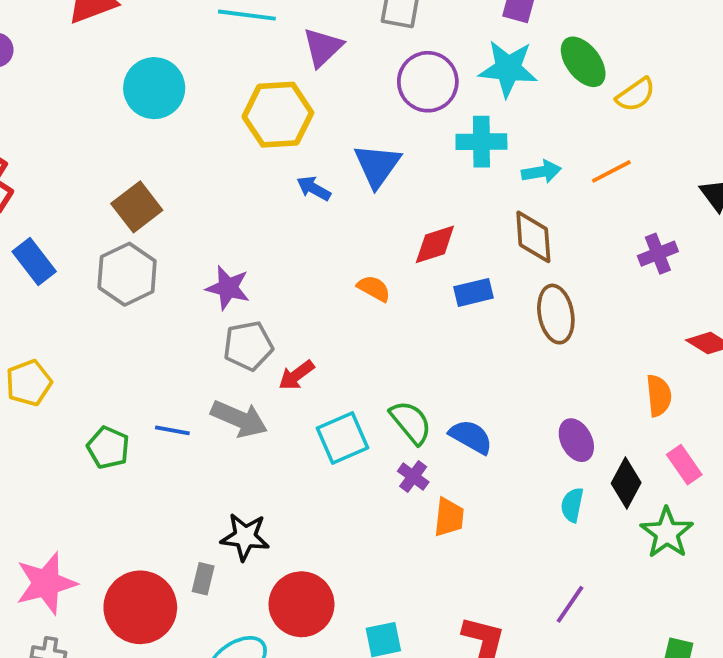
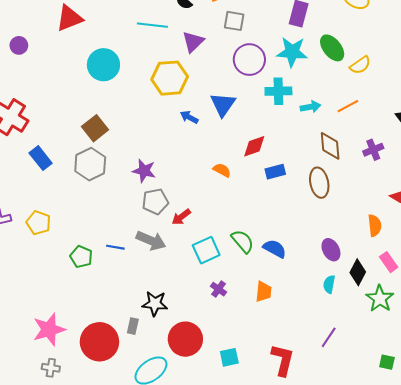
brown diamond: (533, 237) -> (330, 146), moved
yellow pentagon: (29, 383) -> (38, 223), turned -30
purple cross: (413, 477) -> (219, 289), moved

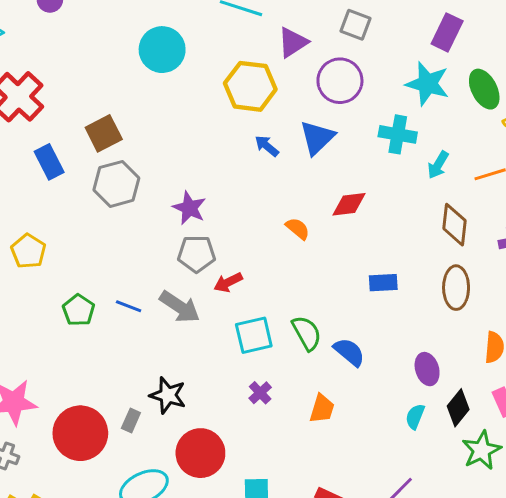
purple circle: (249, 60) -> (340, 81), moved
cyan arrow: (311, 107) -> (438, 165), turned 120
brown square: (95, 128) -> (104, 133), moved
blue rectangle: (275, 172) -> (383, 283), moved
brown ellipse: (319, 183) -> (456, 288), moved

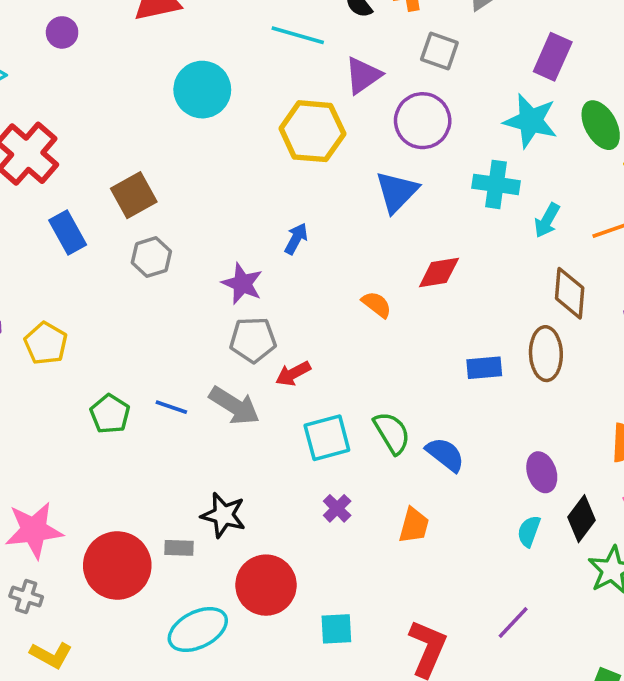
blue arrow: (267, 146) -> (296, 239), moved, turned 80
gray hexagon: (116, 184) -> (151, 257), size x0.7
brown ellipse: (456, 288) -> (546, 354), moved
gray rectangle: (131, 421) -> (179, 548), turned 70

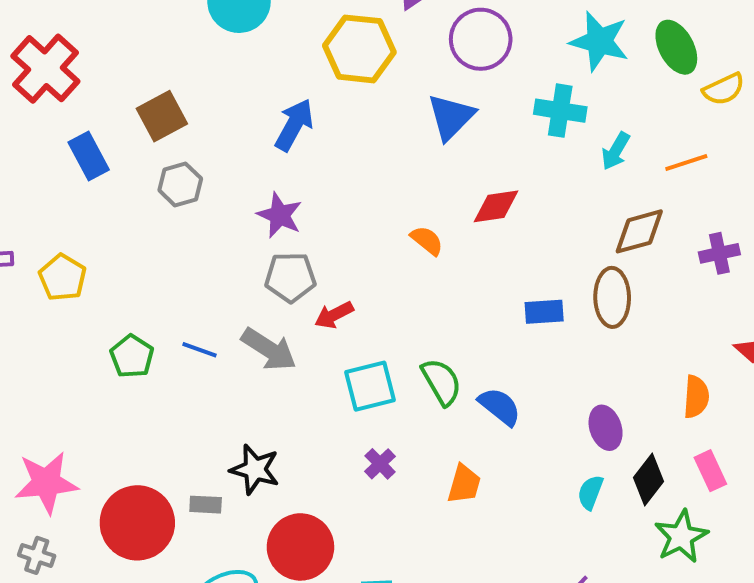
blue arrow: (296, 239) -> (294, 125), moved, size x1.5
brown diamond: (570, 293) -> (639, 231), turned 69

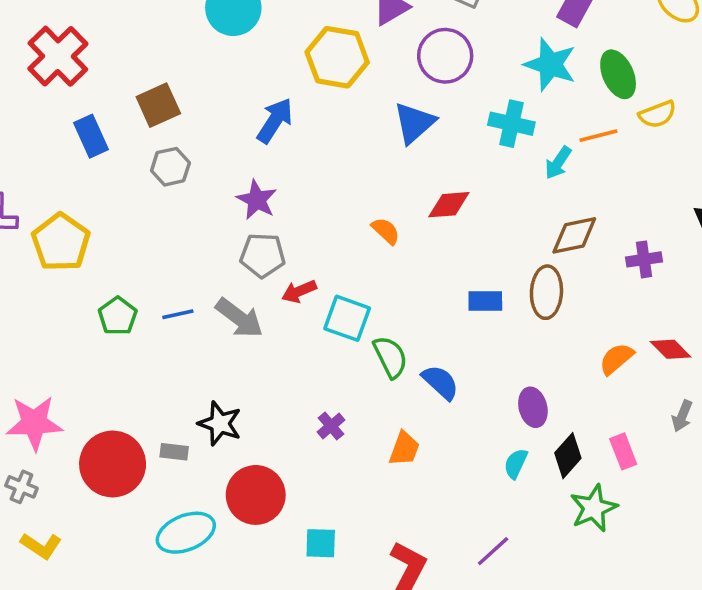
orange line: (686, 163) -> (598, 136), moved
yellow pentagon: (63, 277) -> (61, 242), size x1.4
blue line: (200, 350) -> (178, 314), turned -36
cyan square: (370, 386) -> (347, 318), moved, turned 30
orange semicircle: (696, 397) -> (616, 359), moved, turned -138

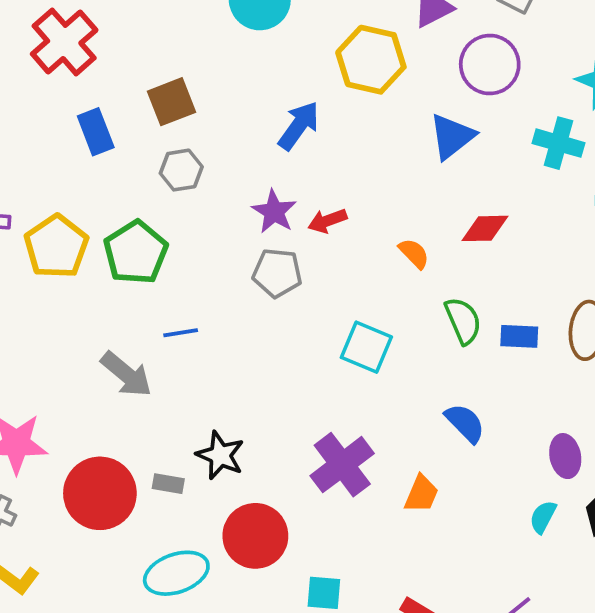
red arrow: (299, 291) -> (327, 221), moved
green pentagon: (118, 316) -> (136, 252), moved, size x1.5
gray arrow: (239, 318) -> (126, 374), moved
green semicircle: (390, 357) -> (463, 321), moved
purple cross: (331, 426) -> (342, 465), size x2.0

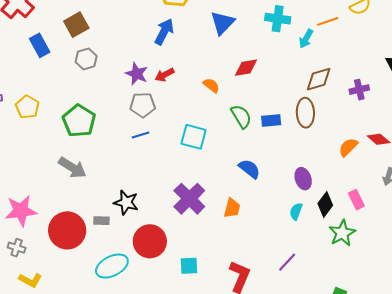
blue arrow: (299, 126) -> (164, 32), moved
yellow pentagon: (56, 247) -> (27, 107), size x0.7
green pentagon: (136, 252) -> (79, 121), moved
blue line: (181, 333) -> (141, 135), moved

